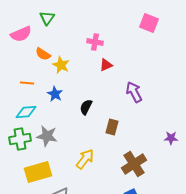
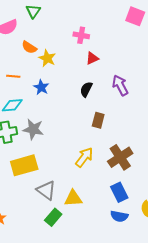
black semicircle: (86, 107) -> (86, 89), moved
yellow arrow: (85, 159) -> (84, 157), moved

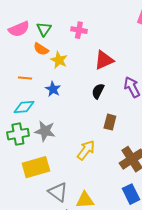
green triangle: (33, 11) -> (44, 29), moved
pink cross: (81, 35) -> (79, 30), moved
red triangle: (92, 58) -> (104, 60), size x1.5
yellow arrow: (84, 157) -> (86, 150), moved

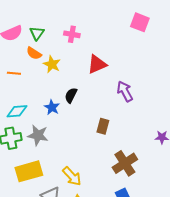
orange line: (25, 78) -> (14, 73), moved
blue star: (53, 89) -> (52, 107), moved
black semicircle: (98, 91) -> (71, 95), moved
yellow arrow: (86, 150) -> (72, 176), moved, turned 100

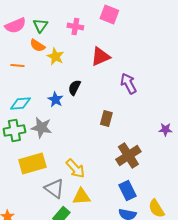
pink square: (140, 22) -> (109, 14), moved

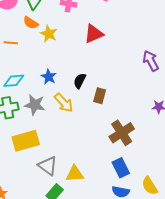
purple arrow: (128, 84) -> (151, 61), moved
black semicircle: (74, 88) -> (80, 81), moved
yellow arrow: (75, 168) -> (64, 103), moved

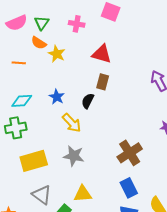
red triangle: (94, 34) -> (102, 54), turned 40
brown rectangle: (100, 96) -> (103, 82), moved
gray star: (35, 105) -> (74, 156), moved
gray triangle: (48, 166) -> (42, 195), moved

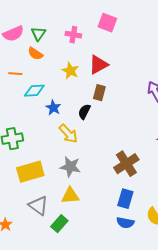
yellow star: (57, 54) -> (70, 71), moved
red triangle: (102, 54) -> (98, 65), turned -45
cyan diamond: (22, 101) -> (34, 91), moved
blue rectangle: (129, 188) -> (125, 199), turned 42
yellow triangle: (83, 194) -> (70, 196), moved

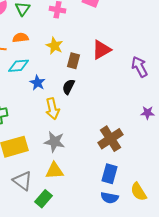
orange semicircle: (35, 54) -> (20, 38), moved, turned 140
red triangle: (98, 65) -> (102, 50), moved
brown rectangle: (99, 93) -> (74, 61), moved
yellow arrow: (68, 134) -> (52, 109), turned 30

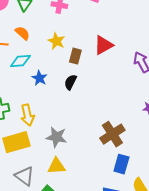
orange semicircle: (20, 38) -> (22, 33), turned 49
yellow arrow: (52, 109) -> (27, 115), moved
blue rectangle: (110, 174) -> (121, 164), moved

